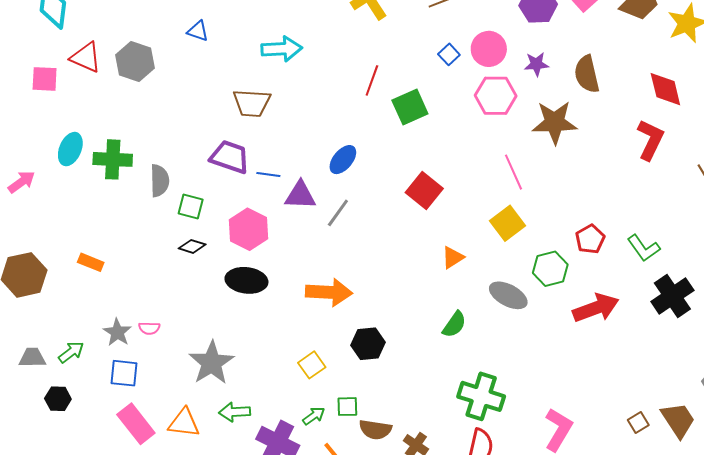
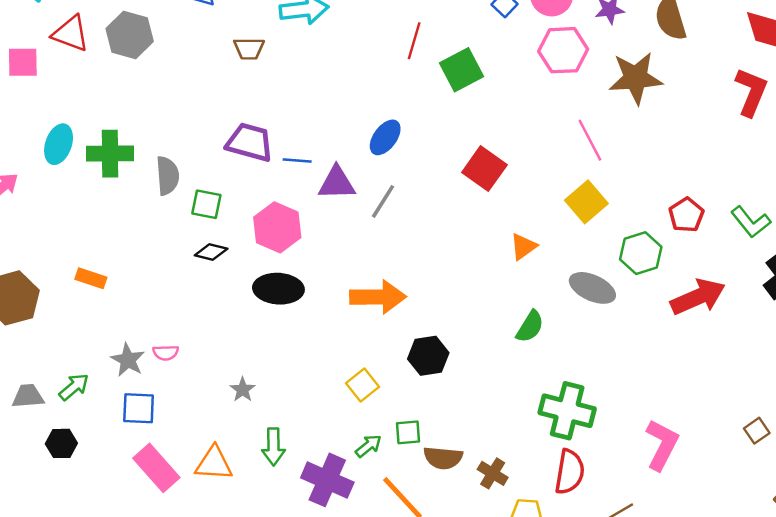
brown trapezoid: (252, 103) -> (249, 49), moved, size x0.7
gray star: (212, 363) -> (243, 390), size x0.5
green arrow: (235, 412) -> (273, 447), turned -84

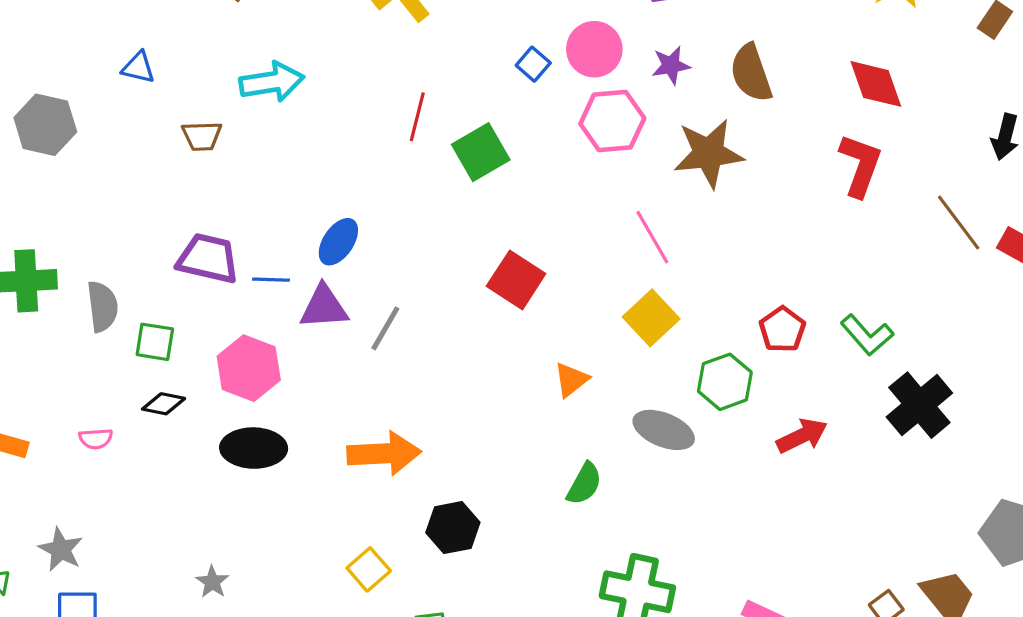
blue ellipse: (385, 137) -> (338, 242), moved
red arrow: (698, 297) -> (802, 436), size x0.7
pink semicircle: (166, 353) -> (96, 439), moved

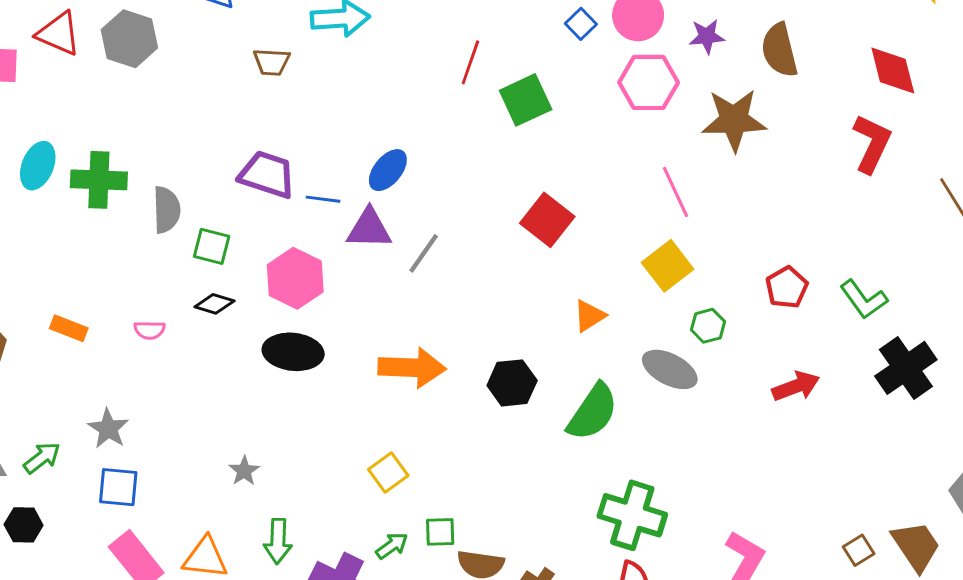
green hexagon: (725, 382) -> (708, 326), moved, size x0.7
green semicircle: (584, 484) -> (593, 412), size x1.5
black hexagon: (453, 528) -> (512, 383), moved

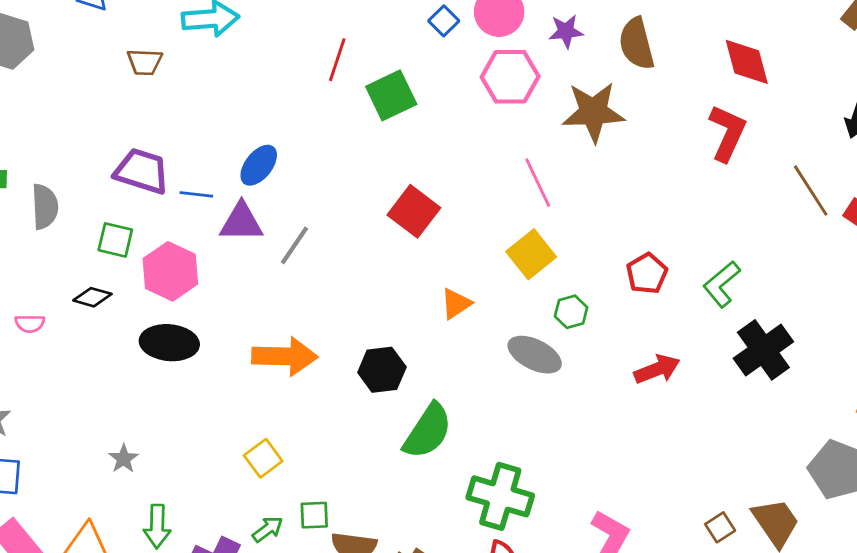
green square: (212, 246) -> (115, 240), moved
green L-shape: (864, 299) -> (722, 284), turned 87
green semicircle: (593, 412) -> (428, 431), moved

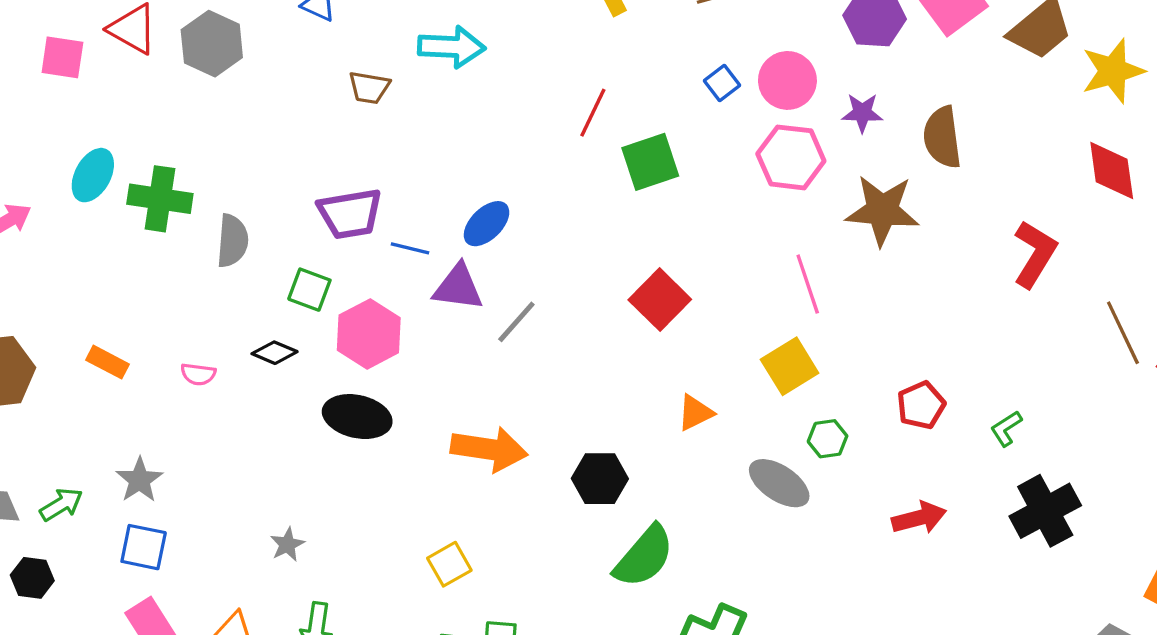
red diamond: (747, 62) -> (1112, 170), moved
purple trapezoid: (142, 171) -> (350, 214), turned 146
green L-shape: (722, 284) -> (1006, 428), size x0.7

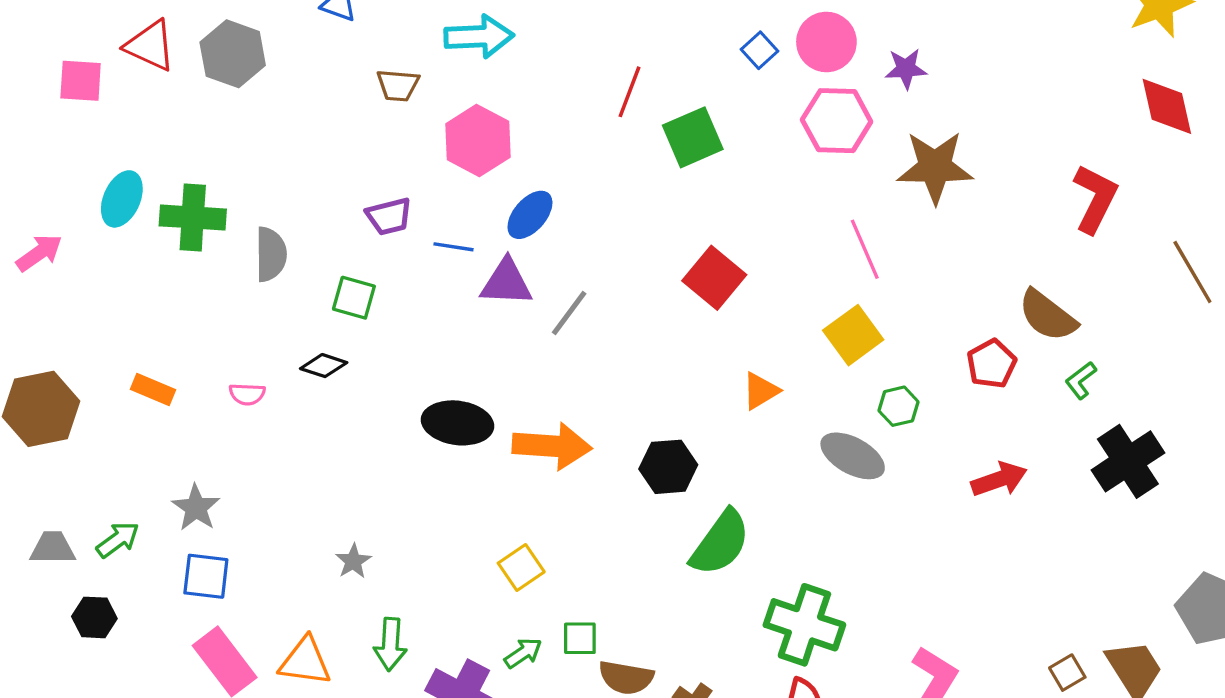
brown semicircle: (942, 137) -> (1047, 316), moved, turned -40
purple trapezoid: (350, 214) -> (389, 216), size x0.7
pink hexagon: (369, 334) -> (478, 141), moved
black ellipse: (357, 417) -> (458, 423), moved

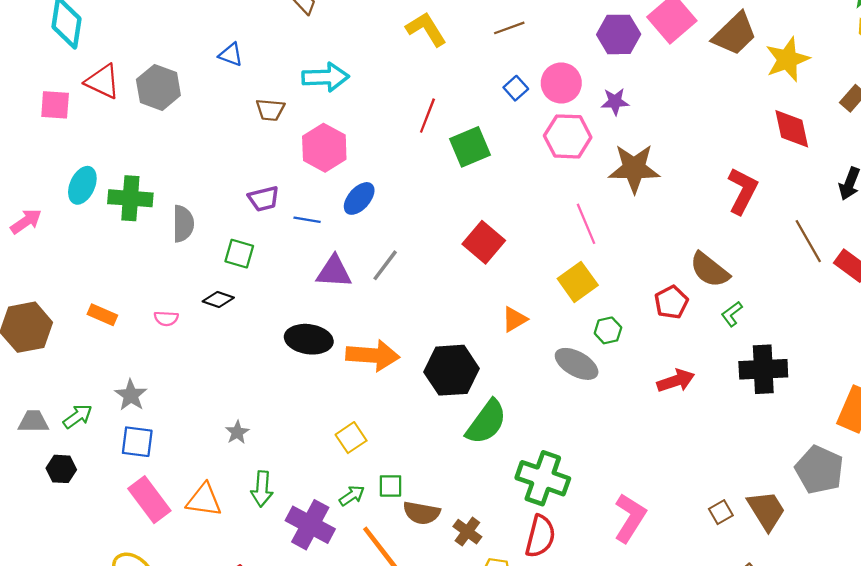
purple triangle: (506, 283) -> (334, 272), moved
black cross: (1128, 461) -> (763, 369), turned 30
black hexagon: (668, 467) -> (451, 370), size x1.4

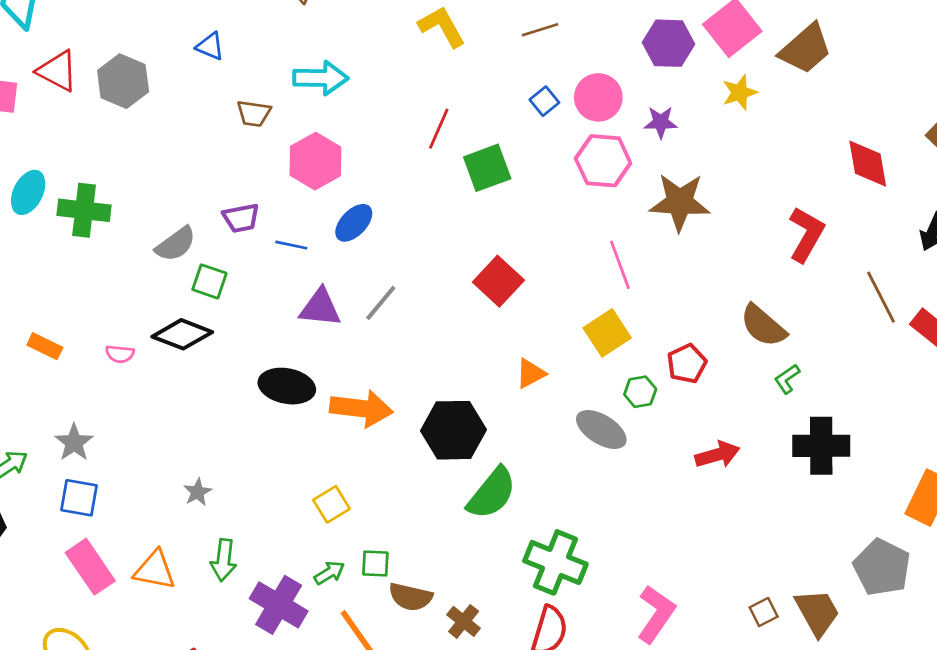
yellow star: (787, 59) -> (740, 92), moved, size x0.7
gray semicircle: (183, 224) -> (176, 244), moved, turned 51
black diamond: (218, 299) -> (182, 334), size x1.6
red pentagon: (671, 302) -> (687, 364), moved

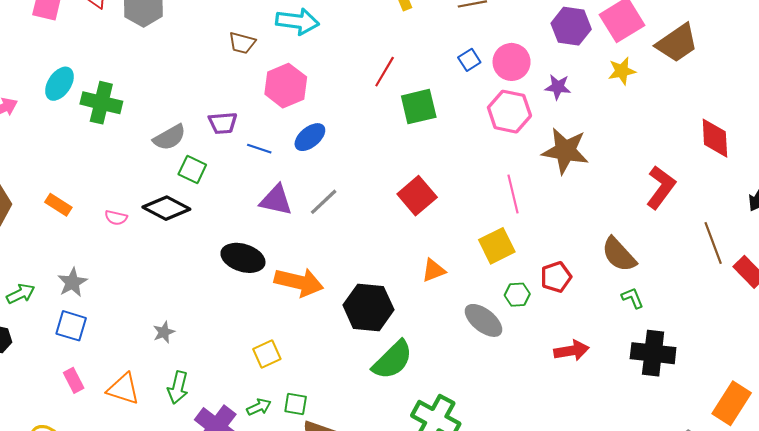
green L-shape: (787, 379) -> (633, 298), turned 95
pink rectangle: (90, 567) -> (74, 380), size x0.6

